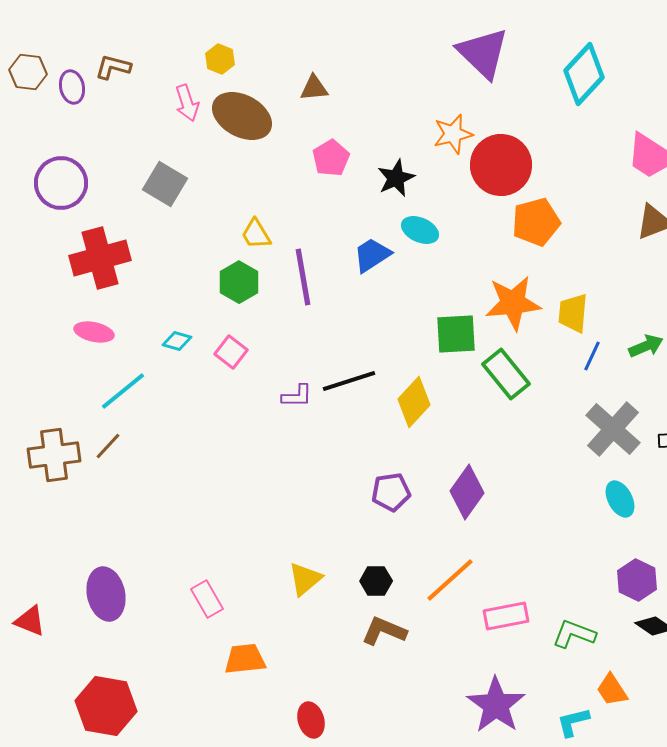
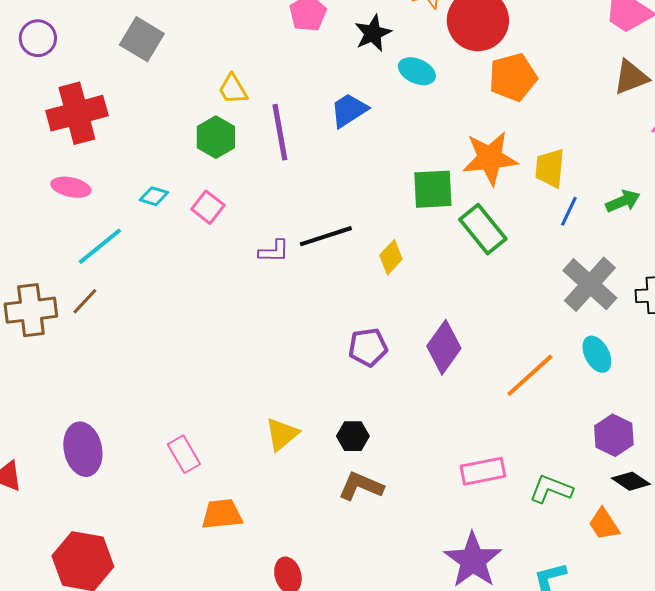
purple circle: (61, 183) -> (38, 38), size x0.7
cyan ellipse: (420, 230) -> (417, 71), moved
yellow diamond: (414, 402) -> (391, 257), size x0.7
orange line: (450, 580) -> (530, 375), moved
orange trapezoid: (612, 690) -> (604, 524), moved

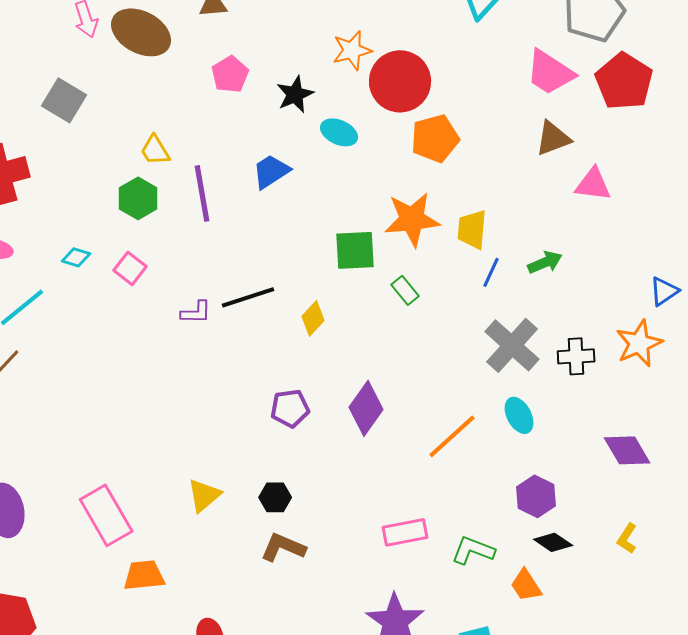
green rectangle: (483, 229) -> (405, 290), size x0.6
pink rectangle: (184, 454) -> (106, 515), size x1.6

